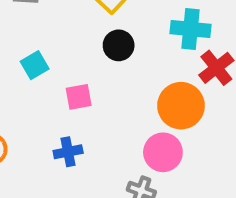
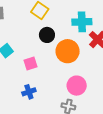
orange circle: (181, 106) -> (68, 51), moved

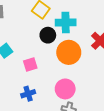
cyan cross: (82, 22) -> (66, 22), moved
pink circle: (77, 86) -> (65, 89), moved

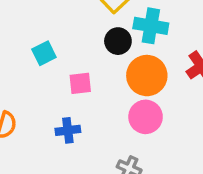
pink circle: (65, 89) -> (146, 117), moved

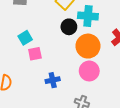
pink square: (80, 83) -> (35, 54), moved
blue cross: (68, 130) -> (53, 80), moved

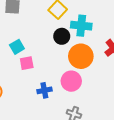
pink circle: (89, 71) -> (71, 81), moved

